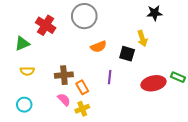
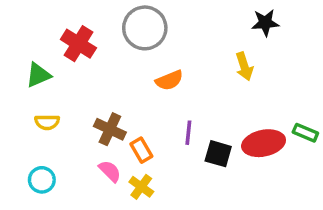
black square: (127, 54) -> (218, 154), moved
brown cross: (64, 75) -> (110, 129), turned 30
yellow cross: (82, 109) -> (141, 187), turned -32

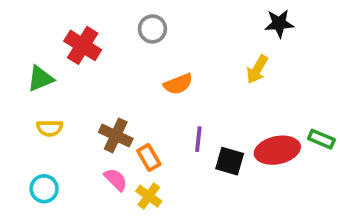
gray circle: (145, 28) -> (152, 29), size x0.6
yellow arrow: (244, 66) -> (257, 69), turned 48

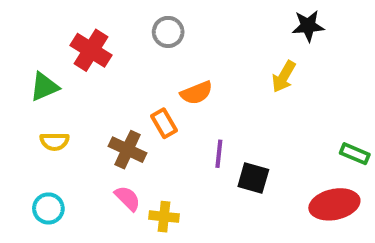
red ellipse: (277, 150) -> (334, 204), moved
orange rectangle: (149, 157) -> (164, 123), moved
yellow cross: (149, 196) -> (164, 217), turned -30

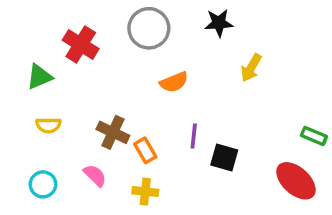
black star: (308, 26) -> (219, 23), moved
gray circle: (168, 32) -> (149, 28), size x1.5
orange rectangle: (164, 123) -> (145, 150), moved
pink semicircle: (128, 198) -> (95, 175), moved
red ellipse: (334, 204) -> (296, 181), turned 54

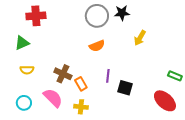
gray circle: (149, 28) -> (97, 16), moved
red cross: (81, 44) -> (36, 16), moved, turned -36
pink semicircle: (95, 175) -> (53, 98), size x1.5

